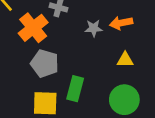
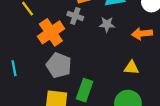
orange arrow: (121, 23) -> (142, 34), moved
gray star: (94, 28) -> (107, 24), moved

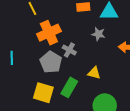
gray cross: (75, 16) -> (69, 50), moved
yellow triangle: (131, 68) -> (94, 73), moved

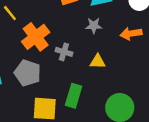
gray pentagon: (51, 62) -> (27, 73), moved
yellow triangle: (94, 73) -> (98, 62), moved

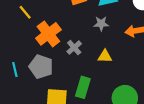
gray cross: (64, 52) -> (74, 48), turned 32

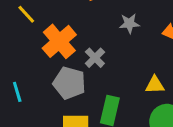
yellow triangle: (105, 56) -> (155, 85), moved
gray pentagon: (41, 67) -> (69, 83), moved

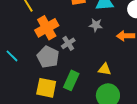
cyan line: (17, 92) -> (12, 56), turned -40

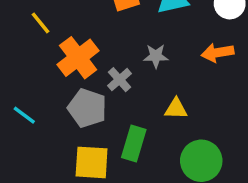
gray star: (96, 25) -> (156, 56), moved
yellow triangle: (105, 69) -> (176, 109), moved

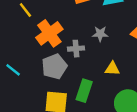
gray cross: (119, 80) -> (76, 49), turned 35
gray pentagon: (87, 108) -> (54, 66), turned 30

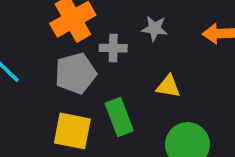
green rectangle: (84, 91) -> (119, 117), turned -45

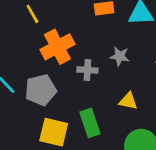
gray pentagon: (75, 73) -> (41, 90), moved

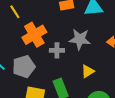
gray star: (120, 56) -> (80, 39), size x1.5
yellow triangle: (128, 101) -> (88, 71), turned -40

